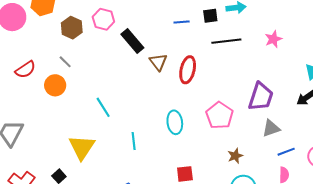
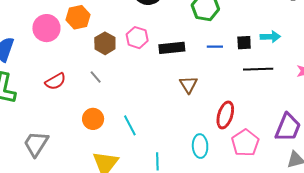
black rectangle: (132, 41) -> (172, 48), moved, turned -60
red ellipse: (188, 70) -> (225, 115), moved
orange circle: (55, 85) -> (93, 119), moved

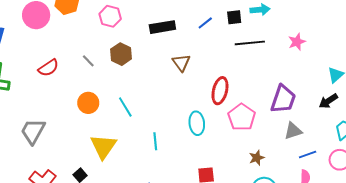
pink hexagon: (137, 38) -> (110, 16), moved
brown hexagon: (105, 43) -> (121, 54), moved
blue line: (215, 47) -> (205, 23), turned -35

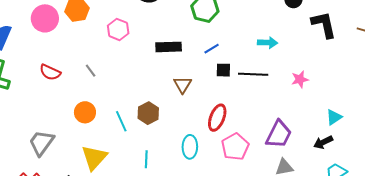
black square: (234, 17) -> (223, 70), moved
brown hexagon: (121, 54) -> (148, 113), moved
red semicircle: (48, 68) -> (50, 72), turned 50
gray trapezoid: (33, 131) -> (41, 143), moved

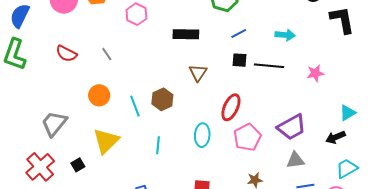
blue line: (212, 49) -> (239, 34), moved
purple trapezoid: (279, 134) -> (292, 127), turned 32

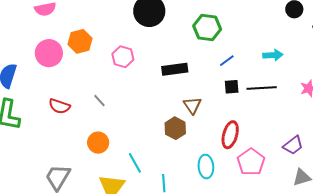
brown hexagon: (162, 99) -> (175, 128), moved
cyan line: (135, 106) -> (135, 163), moved
purple trapezoid: (292, 127) -> (293, 145), size x0.7

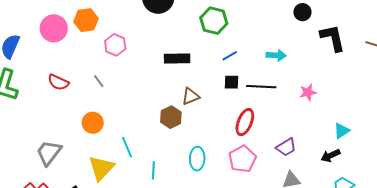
pink hexagon: (123, 57) -> (115, 45), moved
brown triangle: (192, 105) -> (191, 96), turned 36
red ellipse: (230, 135) -> (245, 122), moved

